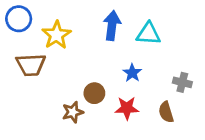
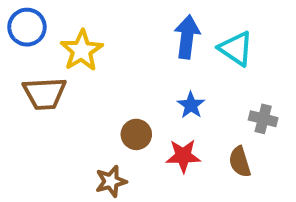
blue arrow: (112, 26) -> (187, 37), moved
cyan triangle: (148, 34) -> (236, 49), moved, turned 30
brown star: (73, 112) -> (111, 181), moved

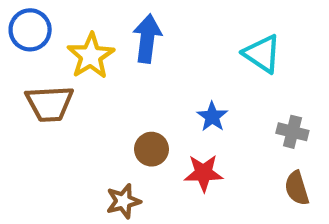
blue arrow: (187, 37) -> (147, 39), moved
brown semicircle: (240, 162) -> (297, 188), moved

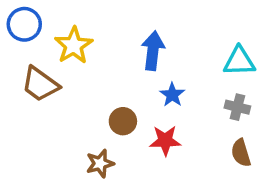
blue arrow: (147, 39) -> (153, 51), moved
cyan triangle: (262, 54) -> (239, 61), moved, turned -36
brown trapezoid: (50, 104) -> (40, 84), turned 39

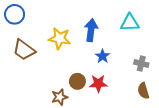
yellow star: (74, 45) -> (60, 38), moved, turned -30
cyan triangle: (239, 61) -> (130, 23), moved
brown circle: (123, 121) -> (77, 81), moved

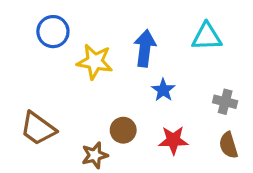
blue circle: (15, 14) -> (53, 32), moved
brown trapezoid: (24, 50) -> (38, 128), moved
red star: (98, 83) -> (173, 140), moved

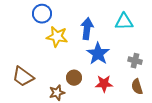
blue circle: (53, 32) -> (42, 14), moved
blue star: (163, 90) -> (98, 54), size x1.6

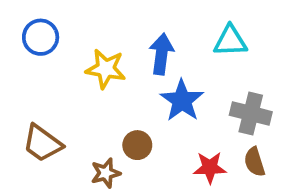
blue circle: (42, 14) -> (41, 37), moved
gray cross: (135, 61) -> (251, 113), size x1.5
red star: (104, 84) -> (210, 167), moved

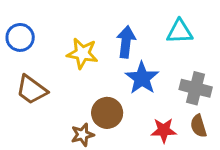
blue circle: (41, 37) -> (20, 37), moved
brown trapezoid: (42, 143) -> (32, 90), moved
brown circle: (137, 145) -> (107, 113), size x1.4

